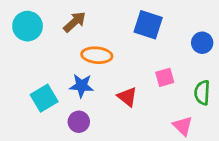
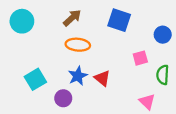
brown arrow: (75, 22) -> (72, 18), moved
pink square: (165, 77) -> (140, 58), moved
blue star: (82, 86) -> (78, 76), moved, turned -30

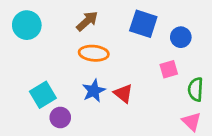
blue circle: (163, 35) -> (181, 37), moved
purple circle: (63, 98) -> (60, 117), moved
pink triangle: (147, 102) -> (192, 122), moved

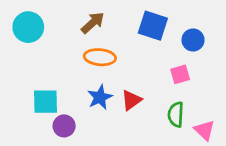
green semicircle: (196, 89) -> (176, 114), moved
red triangle: (123, 93) -> (131, 100), turned 45
cyan square: (43, 95) -> (45, 102), turned 30

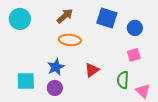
pink square: (180, 74) -> (134, 55), moved
blue star: (100, 97) -> (56, 67), moved
cyan square: (45, 102) -> (26, 81), moved
purple circle: (64, 126) -> (55, 88), moved

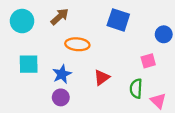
brown arrow: (65, 16) -> (60, 17), moved
blue circle: (135, 28) -> (164, 34), moved
cyan square: (26, 81) -> (29, 64), moved

